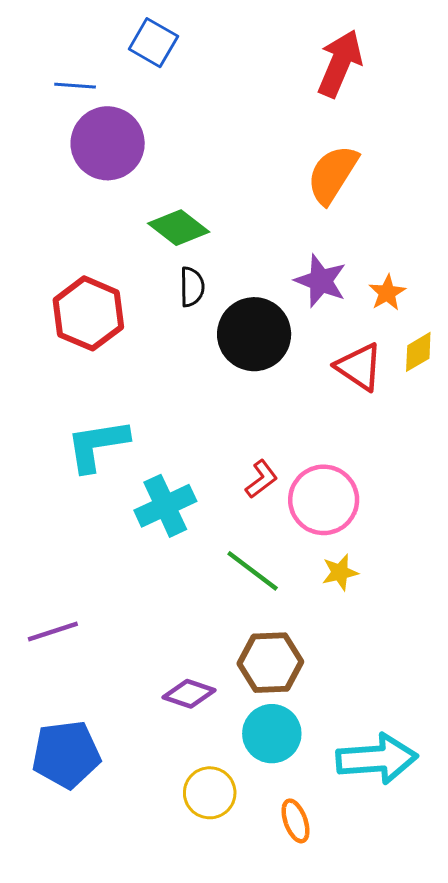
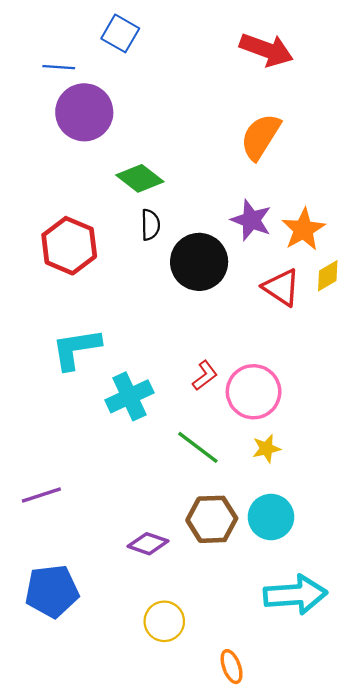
red arrow: (340, 63) -> (266, 50), turned 87
orange star: (387, 293) -> (303, 229), size x1.5
cyan circle: (272, 734) -> (271, 517), moved
orange ellipse: (295, 821) -> (232, 667), moved

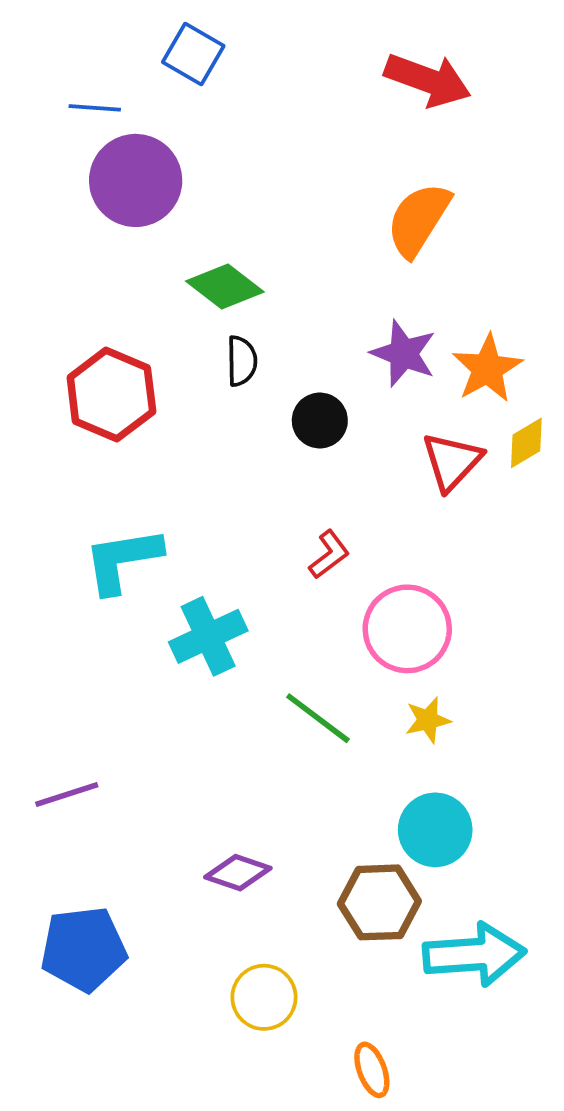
black circle: (199, 262) -> (320, 421), size x0.6
red triangle: (281, 287) -> (452, 461), turned 39
red L-shape: (205, 376) -> (329, 554), moved
brown hexagon: (212, 519) -> (379, 902), moved

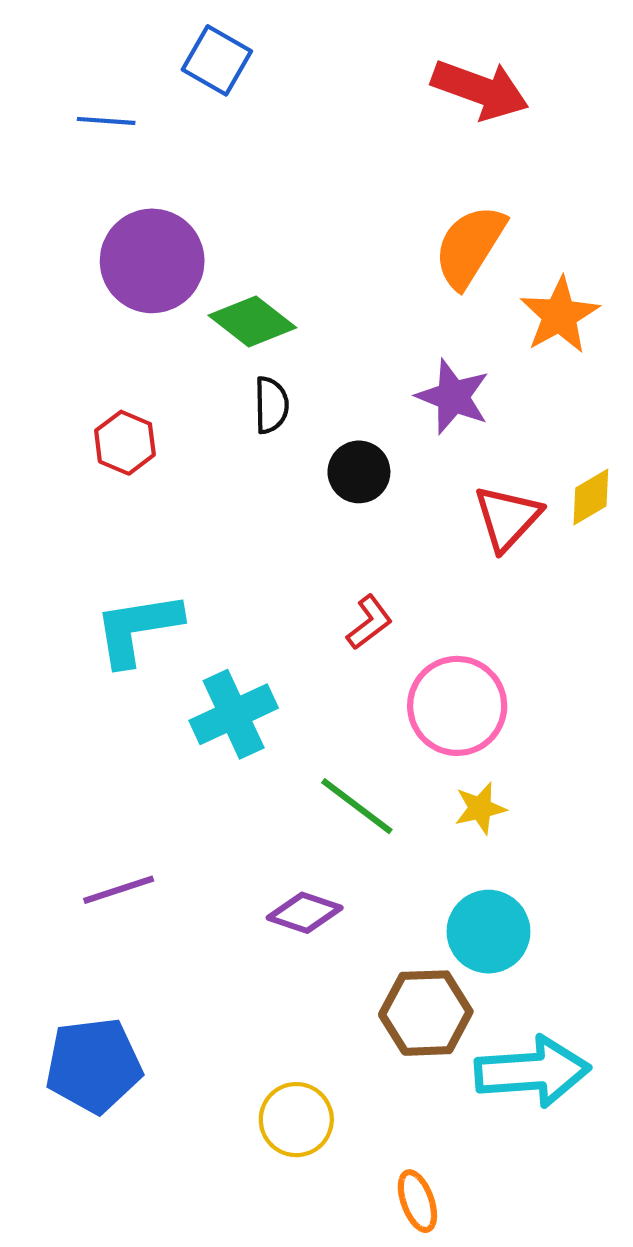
purple circle: (136, 180) -> (152, 261), moved
orange star: (487, 368) -> (560, 315), moved
red hexagon: (111, 394) -> (125, 443), size x0.6
purple line: (67, 795) -> (119, 890), moved
purple diamond: (238, 873) -> (305, 913), moved

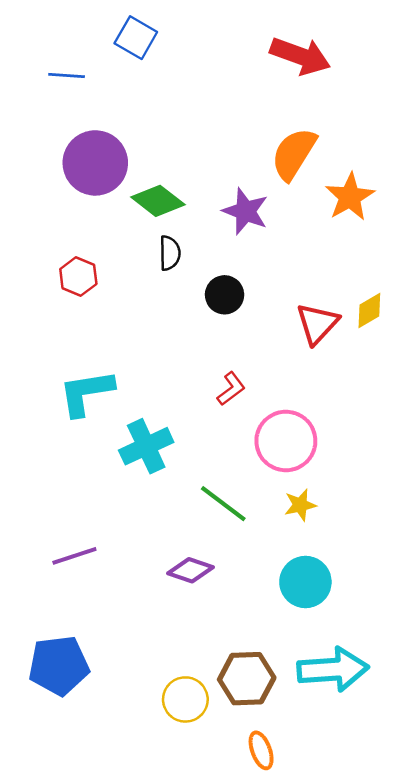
purple star: (453, 397) -> (245, 211), moved
brown hexagon: (426, 1013) -> (247, 679), moved

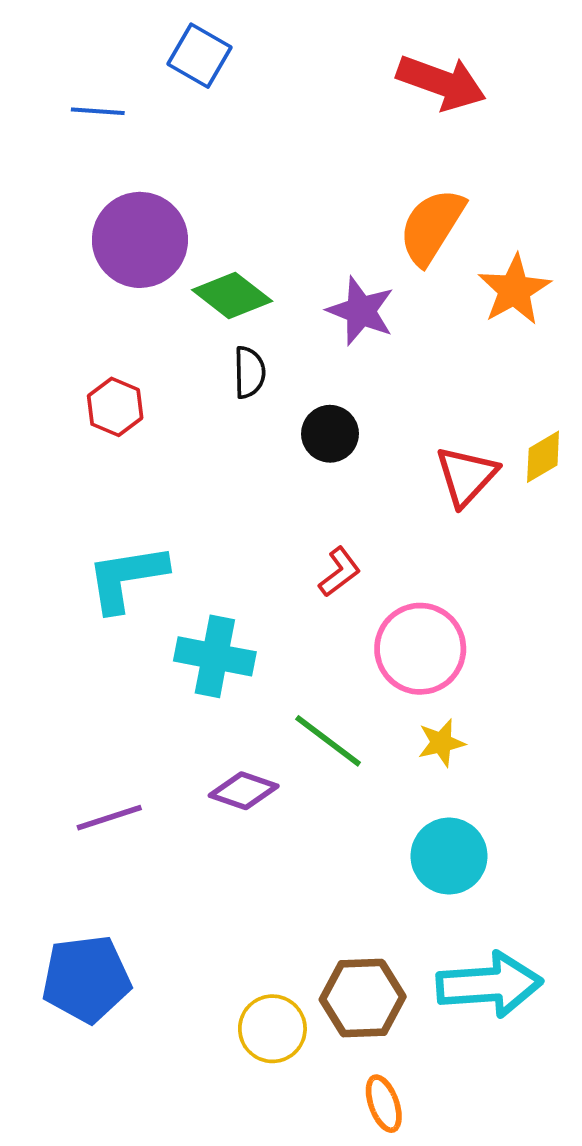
cyan cross: (146, 446) -> (215, 656), turned 36
purple diamond: (191, 570) -> (244, 791), moved

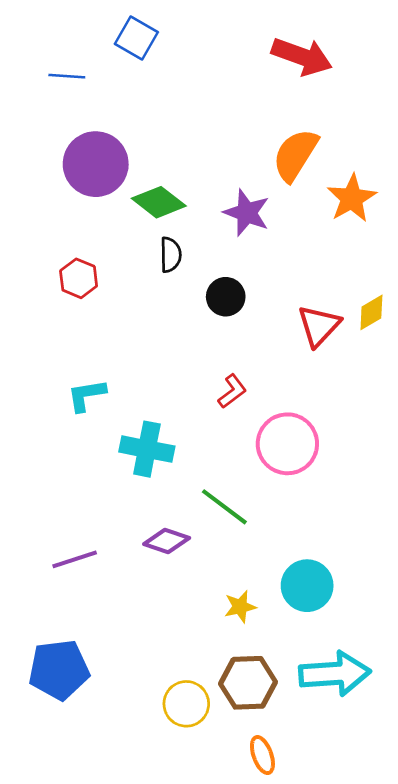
cyan L-shape: (127, 578) -> (86, 395), size x0.7
yellow star: (441, 743) -> (240, 607), moved

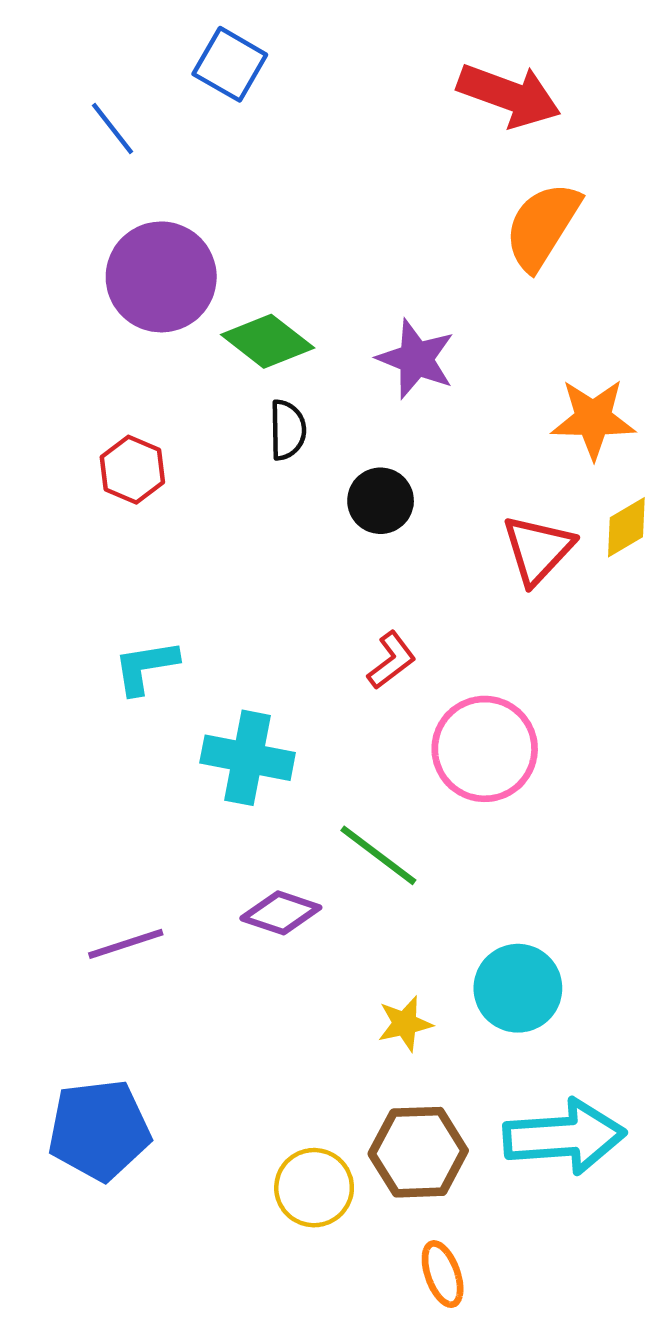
blue line: (67, 76) -> (112, 129), turned 48
orange semicircle: (295, 155) -> (542, 226), moved
orange star: (352, 198) -> (593, 419), moved, turned 30

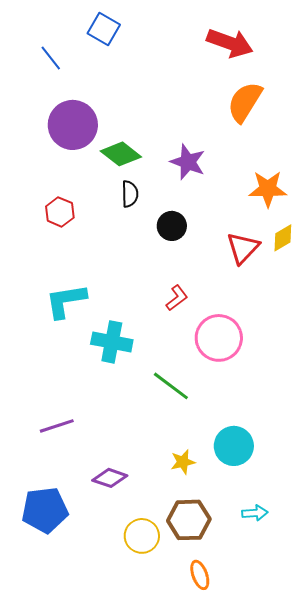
cyan L-shape: (146, 667) -> (66, 301), size x1.4
purple diamond: (281, 913) -> (110, 478), moved
cyan arrow: (564, 1137) -> (255, 513), size x0.5

